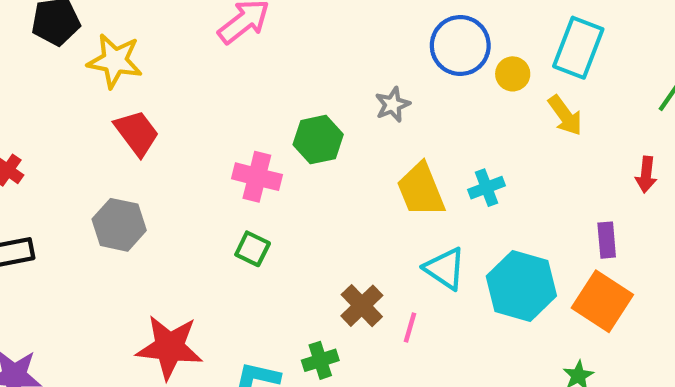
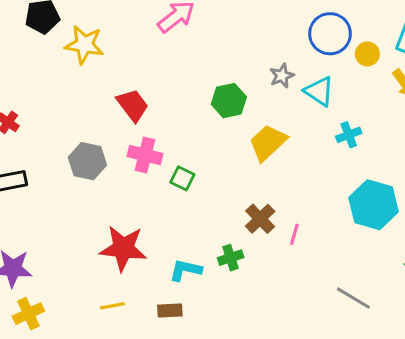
red trapezoid: (137, 133) -> (133, 105), moved
pink cross: (257, 177) -> (145, 155), moved
yellow trapezoid: (421, 190) -> (268, 143), moved, turned 69
cyan triangle: (445, 269) -> (319, 91), moved

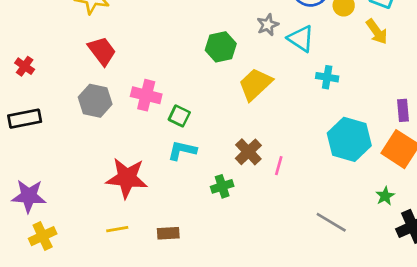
red trapezoid: (133, 105) -> (102, 51), moved
cyan cross: (349, 135) -> (327, 77), turned 30
cyan L-shape: (185, 270) -> (182, 150), moved

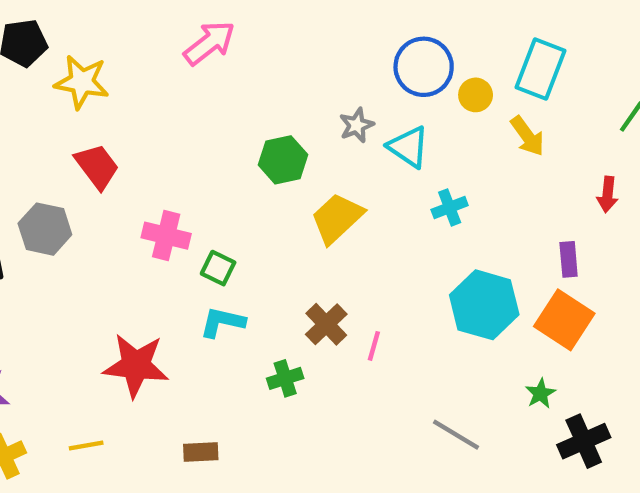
cyan cross: (327, 77) -> (450, 207), turned -30
gray hexagon: (95, 101) -> (45, 229), moved
yellow line: (117, 229) -> (86, 445), moved

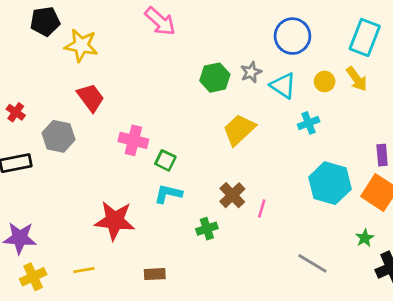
pink arrow: (209, 43) -> (160, 21), turned 80
yellow circle: (476, 95) -> (325, 82), moved
green hexagon: (283, 160) -> (215, 78), moved

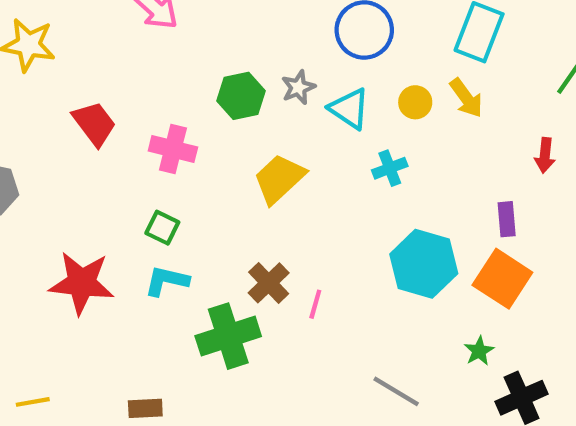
red trapezoid: (91, 98) -> (94, 124), moved
pink cross: (133, 140) -> (173, 149), moved
red star: (115, 221) -> (82, 283), moved
green cross: (207, 229) -> (228, 336), size x1.8

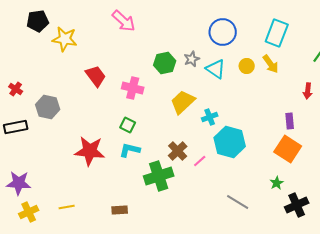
cyan cross: (390, 168) -> (210, 117), moved
cyan hexagon: (424, 264) -> (230, 142), moved
pink line: (315, 304) -> (200, 161), turned 32

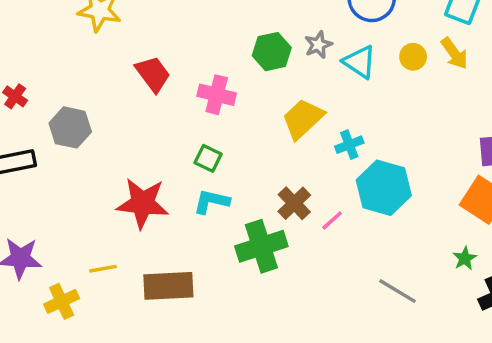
yellow line: (67, 207) -> (103, 269), moved
brown rectangle: (120, 210) -> (168, 286), moved, size x1.8
yellow cross: (29, 212) -> (62, 301), moved

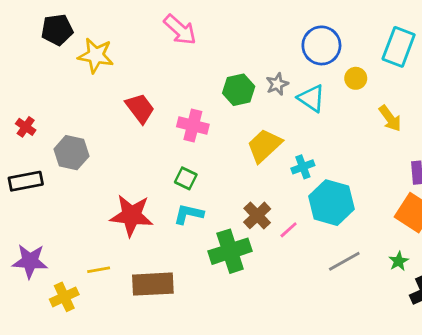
yellow arrow: (454, 53) -> (390, 118), moved
yellow circle: (413, 57) -> (356, 78), moved
gray line: (398, 291) -> (344, 261), moved, turned -60

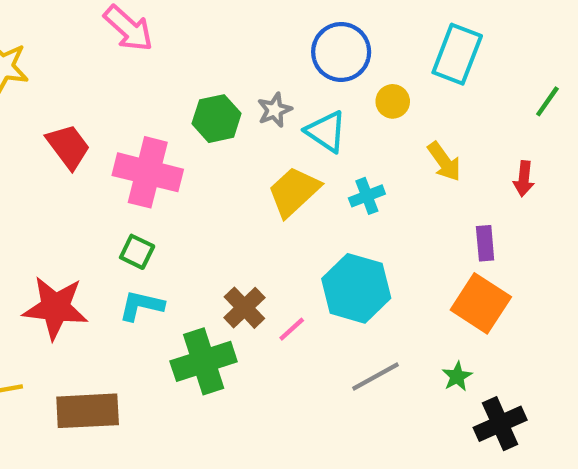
pink cross: (193, 125) -> (148, 172), size x1.4
yellow trapezoid: (264, 145) -> (294, 192), moved
cyan cross: (303, 167) -> (367, 196), moved

